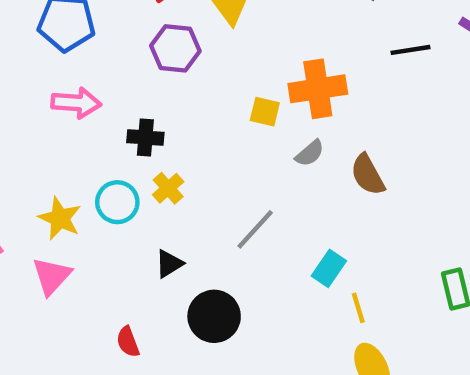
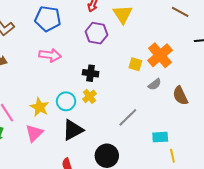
orange cross: (318, 89) -> (160, 55), turned -35
black cross: (145, 137) -> (91, 73), moved
black triangle: (169, 264) -> (73, 130), moved, size x1.6
cyan rectangle: (329, 268) -> (160, 137), turned 49

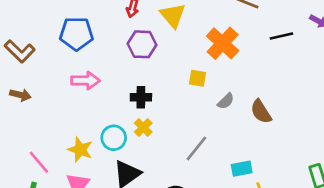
orange cross: (160, 55) -> (223, 43), moved

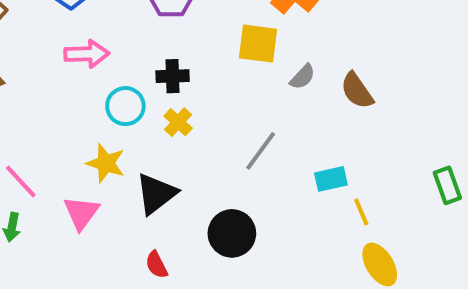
yellow square: (198, 78) -> (258, 44), size x1.5
cyan circle: (114, 138) -> (125, 106), moved
yellow star: (80, 150) -> (106, 163), moved

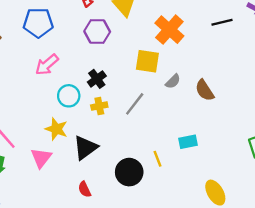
pink arrow: (87, 54) -> (47, 65), turned 140
black cross: (173, 76) -> (97, 79), turned -36
yellow cross: (178, 122) -> (99, 106), turned 35
gray line: (261, 151) -> (135, 104), moved
yellow line: (361, 212) -> (158, 159), moved

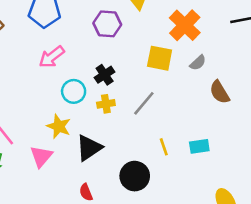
gray semicircle: (173, 81) -> (198, 63), moved
yellow line: (158, 159) -> (164, 147), moved

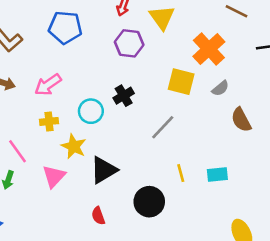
pink arrow: (52, 57) -> (48, 85), moved
yellow cross: (106, 104) -> (49, 121), moved

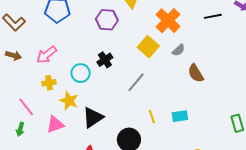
yellow square: (181, 82) -> (148, 47), turned 30
pink triangle: (54, 176) -> (55, 124), turned 30

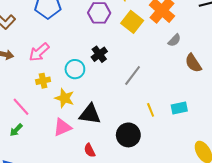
yellow square: (148, 47) -> (132, 22), moved
black triangle: (93, 118) -> (90, 114), turned 45
pink triangle: (55, 124) -> (62, 127), moved
green arrow: (20, 129) -> (16, 130), turned 32

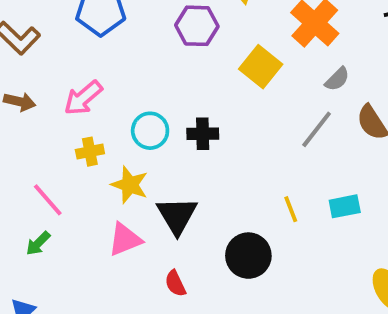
yellow square: (132, 22) -> (261, 67), moved
black cross: (99, 54) -> (203, 134), moved, turned 35
gray line: (133, 76) -> (317, 129), moved
black triangle: (90, 114) -> (177, 215), turned 50

